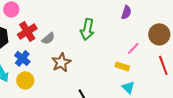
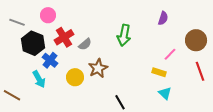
blue cross: (22, 58) -> (50, 60), moved
yellow circle: (25, 80) -> (75, 77), moved

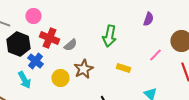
red cross: (64, 37) -> (49, 38), turned -36
yellow rectangle: (159, 72) -> (123, 68), moved

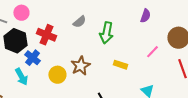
pink circle: (33, 16) -> (21, 13), moved
gray semicircle: (70, 45) -> (79, 22), moved

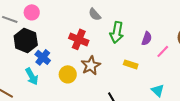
purple semicircle: (145, 16) -> (147, 38), moved
gray semicircle: (79, 22) -> (95, 14), moved, turned 88
red cross: (46, 35) -> (79, 39), moved

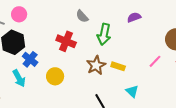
purple semicircle: (147, 38) -> (134, 17), moved, turned -128
pink line: (163, 51) -> (155, 61), moved
brown star: (91, 65) -> (96, 65), moved
cyan triangle: (158, 90) -> (132, 91), moved

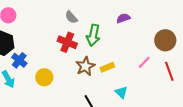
red cross: (66, 41) -> (67, 42), moved
yellow rectangle: (118, 66) -> (107, 67), turned -40

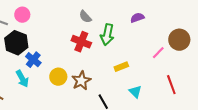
pink line: (144, 62) -> (158, 53), moved
brown star: (85, 66) -> (81, 81), moved
red line: (169, 71) -> (171, 85), moved

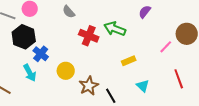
gray semicircle: (85, 17) -> (69, 12), moved
purple semicircle: (137, 18) -> (145, 12), turned -32
green arrow: (107, 35) -> (115, 29), turned 100
brown star: (81, 81) -> (89, 86), moved

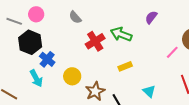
red cross: (89, 36) -> (95, 41), turned 36
yellow rectangle: (129, 61) -> (125, 66), moved

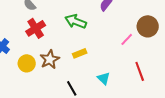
red cross: (95, 41) -> (36, 28), moved
brown star: (95, 91) -> (50, 59), moved

